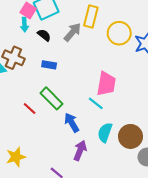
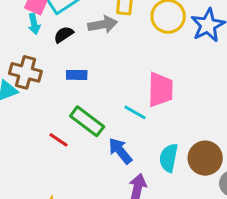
gray arrow: (72, 32) -> (103, 24), turned 48
black semicircle: (44, 35) -> (64, 35), turned -64
cyan line: (96, 103) -> (135, 112), moved

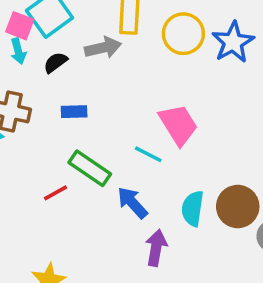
pink trapezoid: (160, 90) -> (178, 125), turned -30
red line: (59, 140) -> (56, 193), turned -60

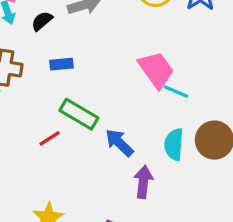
cyan line: (148, 154) -> (176, 91), moved

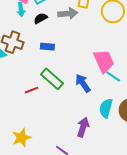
blue arrow: (119, 143) -> (83, 83), moved

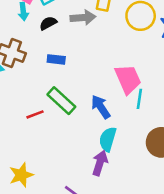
cyan line: (113, 76) -> (139, 99), turned 63
cyan semicircle: (106, 108) -> (108, 139), moved

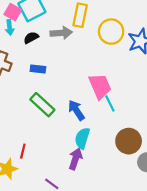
cyan line: (139, 99) -> (110, 103), turned -35
red line: (35, 114) -> (23, 151), moved, turned -56

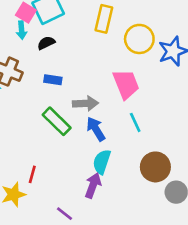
gray arrow: (61, 33) -> (85, 103), moved
pink trapezoid: (100, 86) -> (126, 84), moved

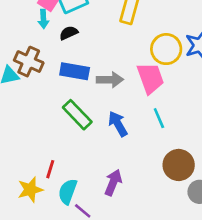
yellow circle: (139, 39) -> (166, 49), moved
blue rectangle: (53, 80) -> (75, 71), size x1.5
gray arrow: (85, 103) -> (110, 80), moved
cyan semicircle: (102, 162) -> (68, 192), moved

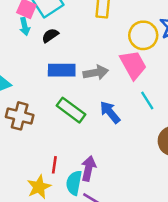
brown cross: (29, 62) -> (20, 116), moved
purple arrow: (113, 182) -> (88, 168), moved

